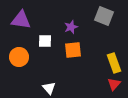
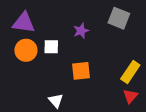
orange square: (73, 50) -> (81, 71), moved
orange circle: (19, 57) -> (26, 50), moved
yellow rectangle: (114, 63) -> (130, 72), turned 54

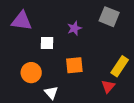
orange circle: (26, 50) -> (31, 73), moved
red triangle: (130, 96) -> (108, 86), moved

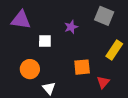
orange square: (74, 65) -> (82, 67), moved
yellow rectangle: (120, 66) -> (114, 50), moved

